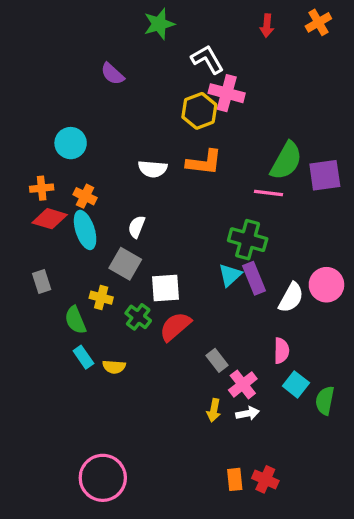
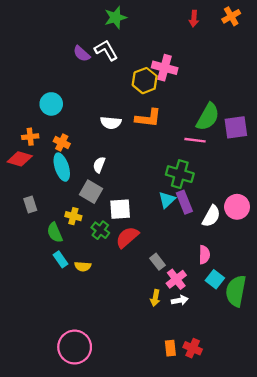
white L-shape: (207, 59) -> (106, 50), moved
red diamond: (50, 219) -> (20, 159), moved
green semicircle: (325, 401) -> (236, 291), size x1.5

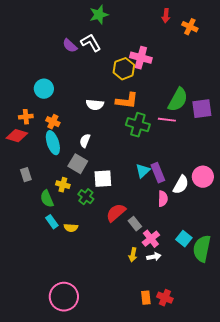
orange cross: (231, 16) -> (190, 27), moved, turned -35
green cross: (180, 174) -> (138, 125), moved
red semicircle: (127, 237) -> (116, 213), moved
pink semicircle: (204, 255) -> (163, 199), moved

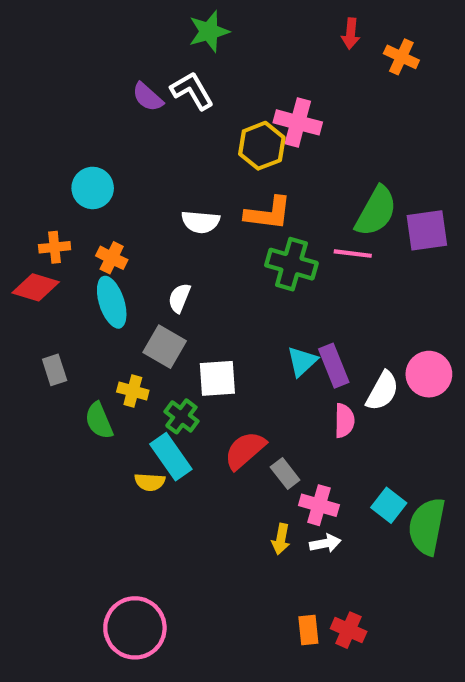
cyan rectangle: (52, 222) -> (171, 457), moved, size x1.5
pink cross: (151, 239) -> (319, 505), turned -36

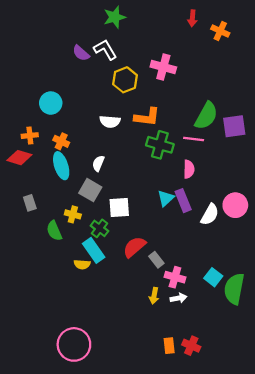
yellow hexagon: (262, 146) -> (125, 80), moved
pink semicircle: (344, 421) -> (189, 169), moved

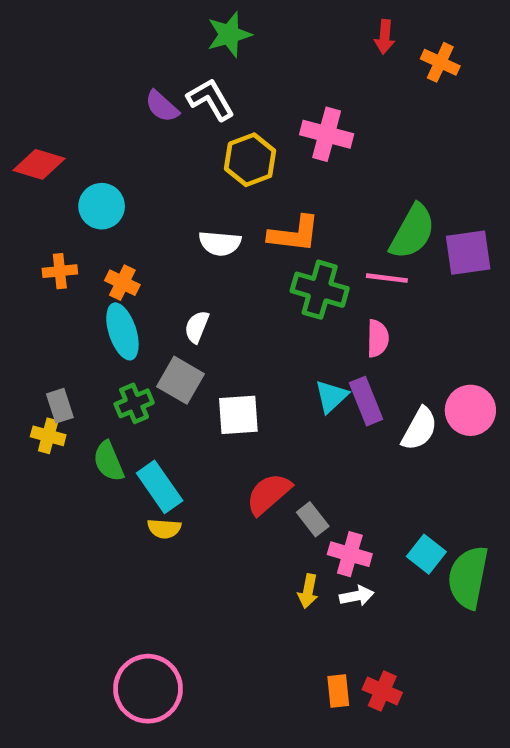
red diamond: (19, 158) -> (39, 164), moved
yellow cross: (73, 214) -> (48, 436), moved
green cross: (99, 228) -> (134, 403), moved, turned 30
cyan rectangle: (94, 250) -> (160, 487), moved

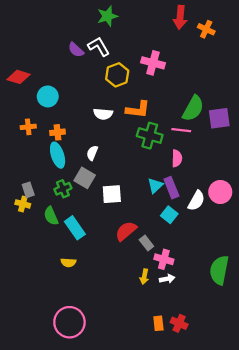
red arrow: (385, 37) -> (180, 17), size x1.5
orange cross: (122, 283) -> (58, 132), turned -32
yellow semicircle: (164, 529) -> (68, 263), moved
cyan square: (426, 554) -> (169, 215), moved

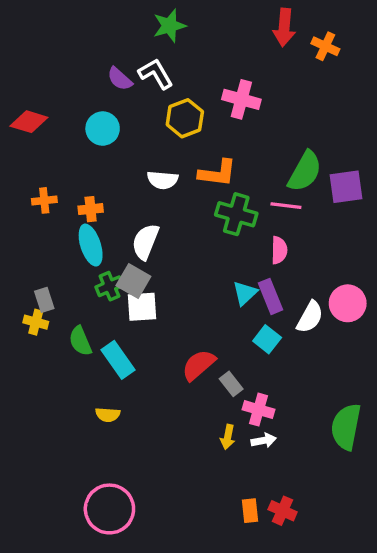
cyan circle: (48, 96) -> (103, 129), moved
white semicircle: (92, 153) -> (145, 242), size x1.5
green cross: (63, 189) -> (109, 286), moved
white square: (112, 194) -> (142, 307), moved

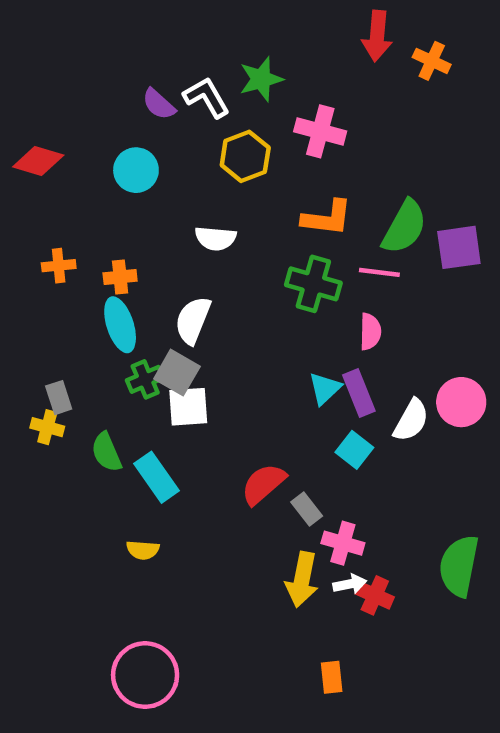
green star: (169, 26) -> (261, 79), moved
orange L-shape: (217, 173) -> (327, 218), moved
yellow arrow: (228, 437) -> (302, 579), size x1.6
red cross: (283, 511) -> (375, 595), moved

